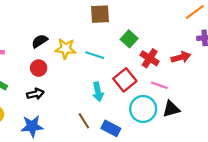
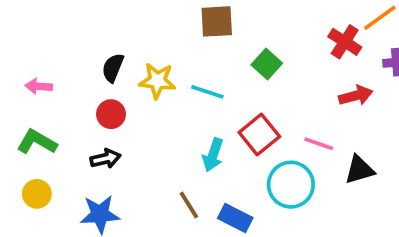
black semicircle: (40, 41) -> (113, 68), turned -35
red cross: (150, 58) -> (345, 42), moved
cyan arrow: (98, 92) -> (213, 155), turned 30
black triangle: (171, 109) -> (359, 170), moved

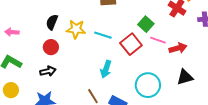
green square: (267, 64) -> (146, 24), moved
red arrow: (356, 96) -> (178, 48), moved
red square: (259, 135) -> (131, 44), moved
pink line: (319, 144) -> (158, 40), moved

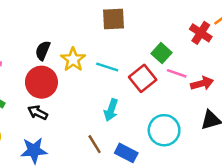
yellow star: (76, 29) -> (73, 59), turned 30
red circle: (51, 47) -> (41, 82), size x1.6
black arrow: (48, 71) -> (38, 113), turned -140

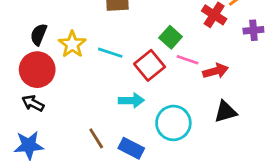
cyan arrow: (111, 110) -> (131, 100), moved, turned -110

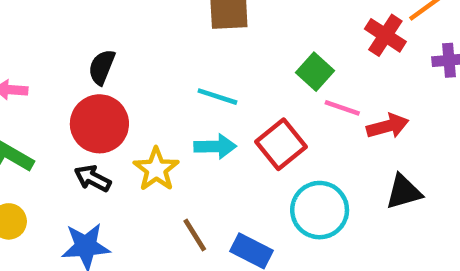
yellow star: (72, 44) -> (156, 169), moved
red square: (150, 65) -> (281, 144), moved
cyan arrow: (131, 100) -> (215, 147), moved

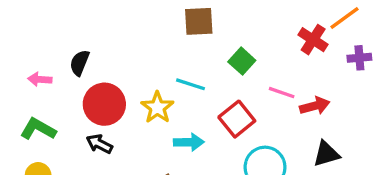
black semicircle: (102, 67) -> (80, 63), moved
green square: (315, 72) -> (242, 61), moved
cyan arrow: (215, 147) -> (189, 142), moved
yellow star: (156, 169) -> (157, 107), moved

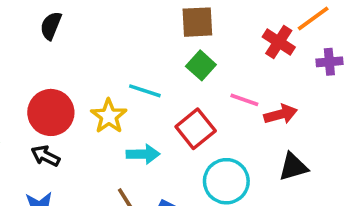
brown square: (199, 21) -> (197, 22), moved
black semicircle: (80, 63) -> (51, 26), moved

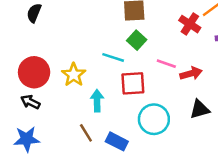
cyan line: (145, 91) -> (113, 57), moved
red square: (196, 129) -> (133, 83), turned 35
cyan arrow: (143, 154) -> (97, 101), turned -90

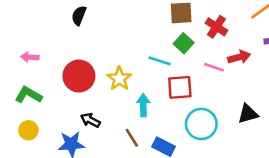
red cross: (190, 24) -> (216, 27), moved
red arrow: (191, 74) -> (239, 57), moved
black arrow: (30, 102) -> (90, 120), moved

